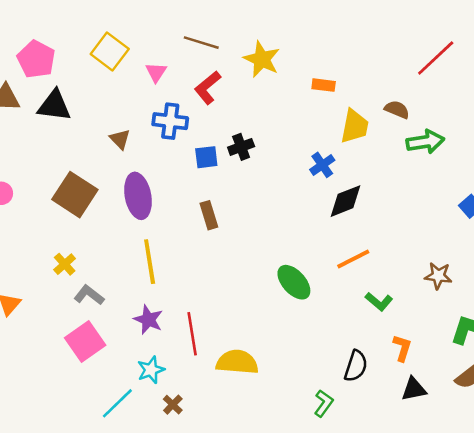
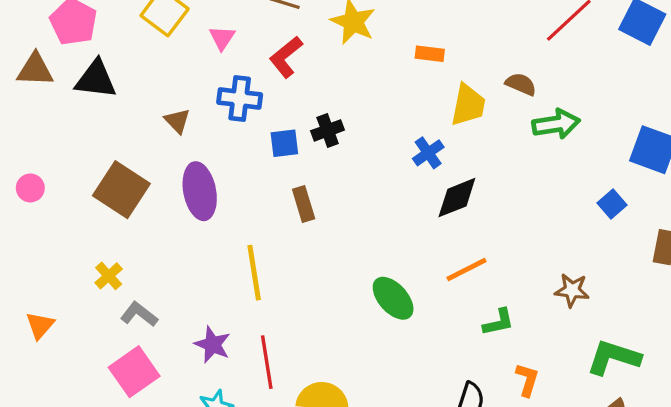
brown rectangle: (209, 215) -> (304, 204), moved
yellow line: (150, 262) -> (254, 273), moved
green L-shape: (379, 302) -> (499, 322), turned -52

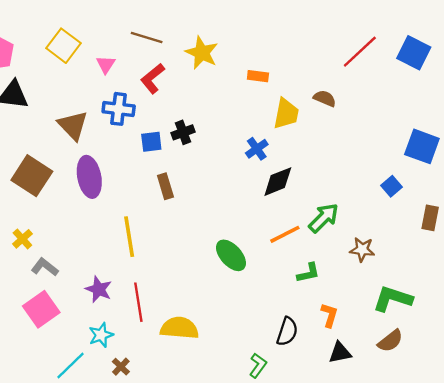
brown triangle: (177, 121) -> (73, 125), size x1.6
green arrow: (556, 124) -> (324, 218), moved, turned -36

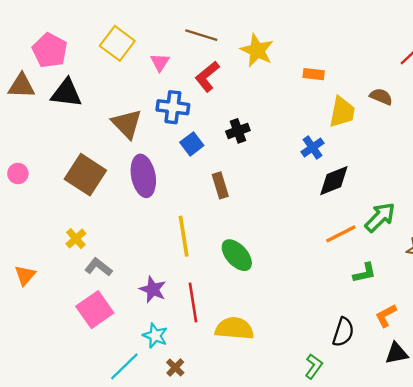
blue square: (151, 142) -> (192, 144), moved, turned -30
green ellipse: (231, 255) -> (237, 255), moved
orange L-shape: (329, 315) -> (386, 315), turned -135
cyan star: (101, 335) -> (155, 336), turned -30

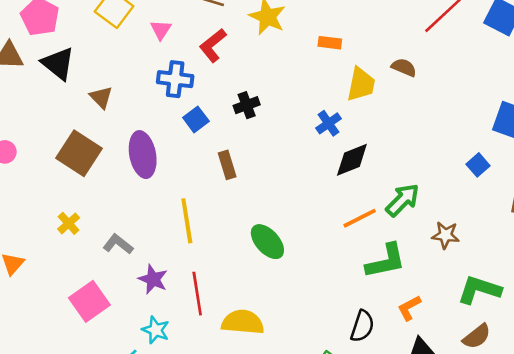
black triangle: (66, 93) -> (58, 64), turned 32
brown triangle: (127, 124) -> (101, 97), moved, size x0.7
green ellipse: (237, 255) -> (267, 242), moved
gray L-shape: (98, 267) -> (118, 244), moved
green L-shape: (365, 273) -> (386, 261), size x1.6

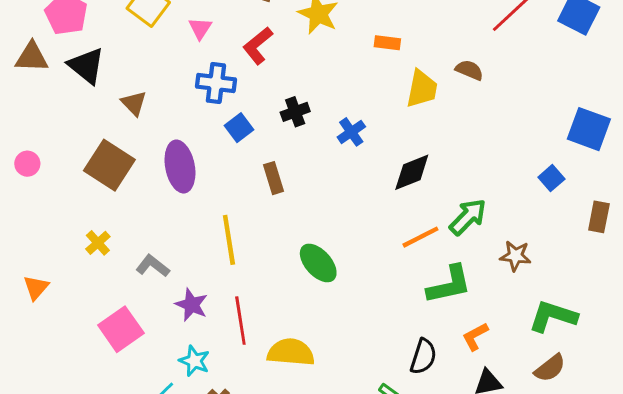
blue cross: (329, 123) -> (351, 132), moved

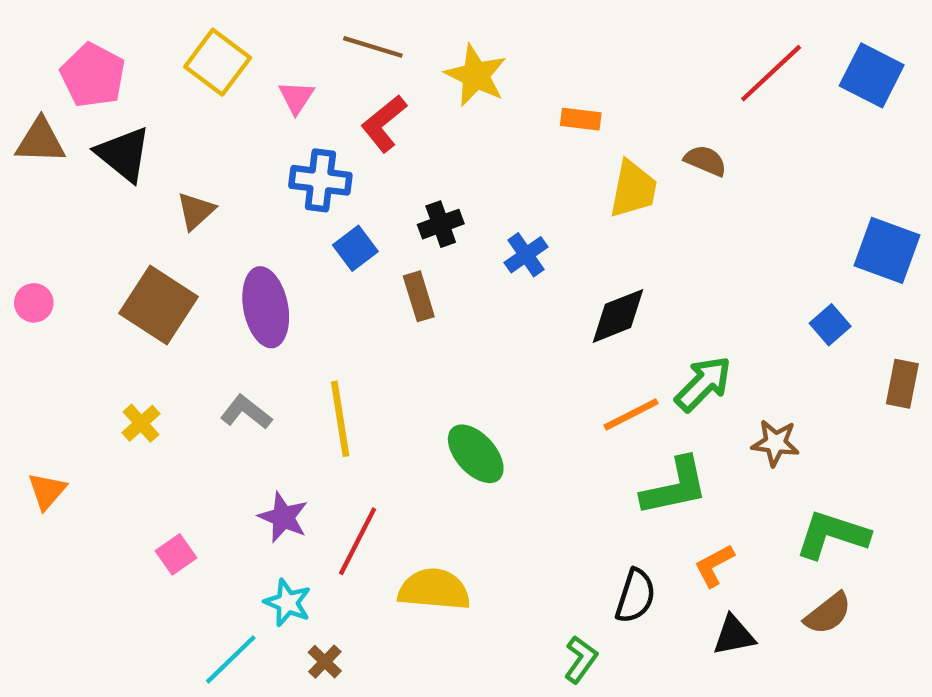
brown triangle: (134, 103) -> (196, 211), turned 32
brown rectangle: (274, 178) -> (419, 296), moved
gray L-shape: (153, 266) -> (246, 412), moved
red line: (240, 321) -> (358, 541), turned 36
pink square: (121, 329) -> (176, 554), size x0.6

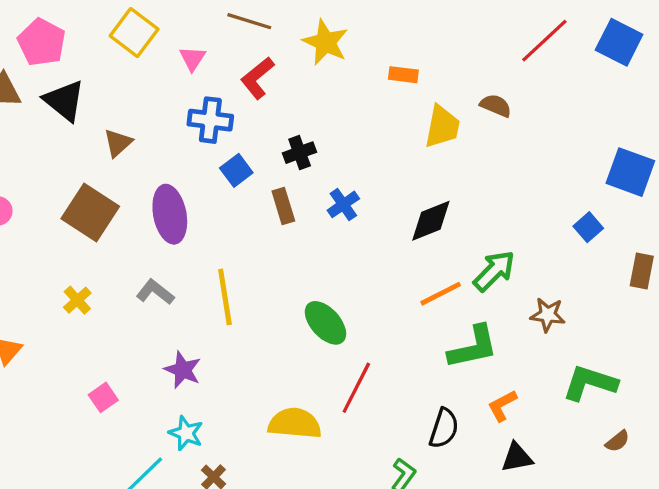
blue cross: (526, 255) -> (343, 204), moved
red line: (358, 541) -> (356, 388), moved
brown semicircle: (828, 614) -> (617, 441), moved, size x0.7

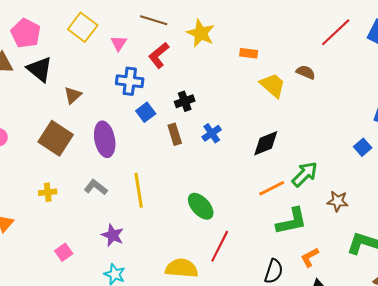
yellow trapezoid: (442, 127) -> (273, 85), turned -60
yellow cross: (77, 300) -> (48, 192), turned 36

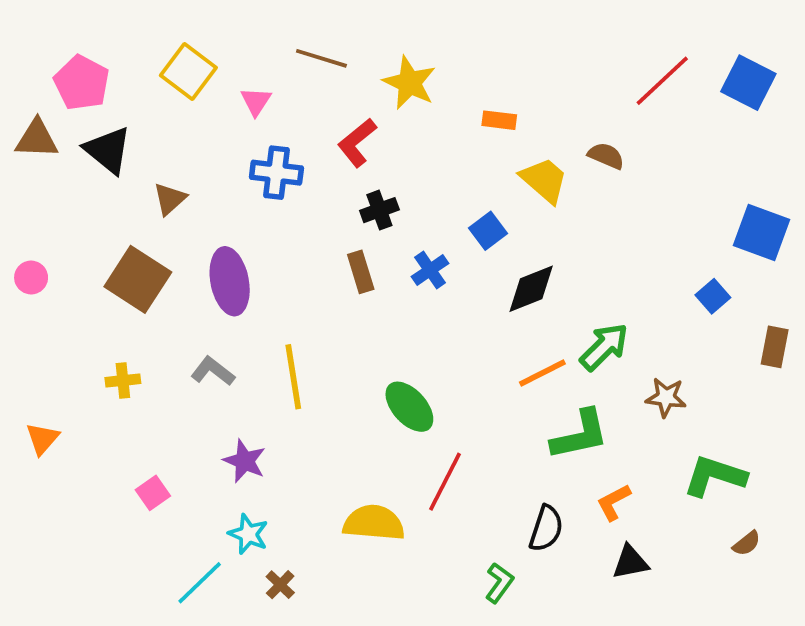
red L-shape: (159, 55) -> (357, 143), moved
blue square: (146, 112) -> (488, 231), moved

